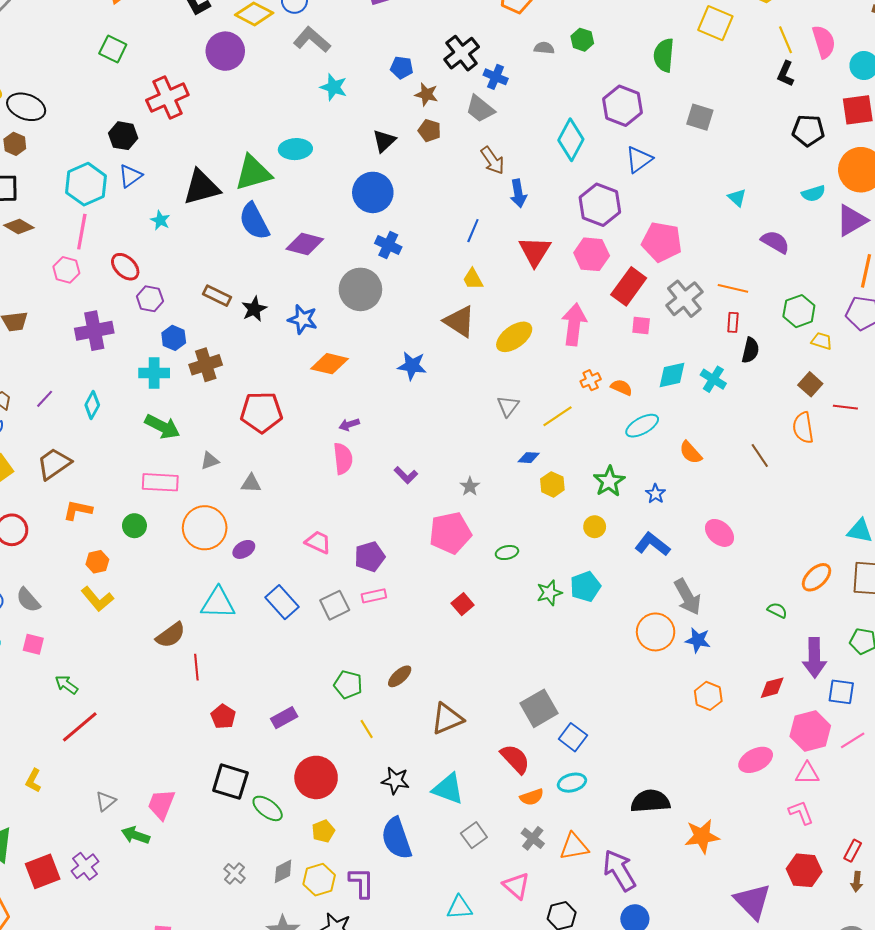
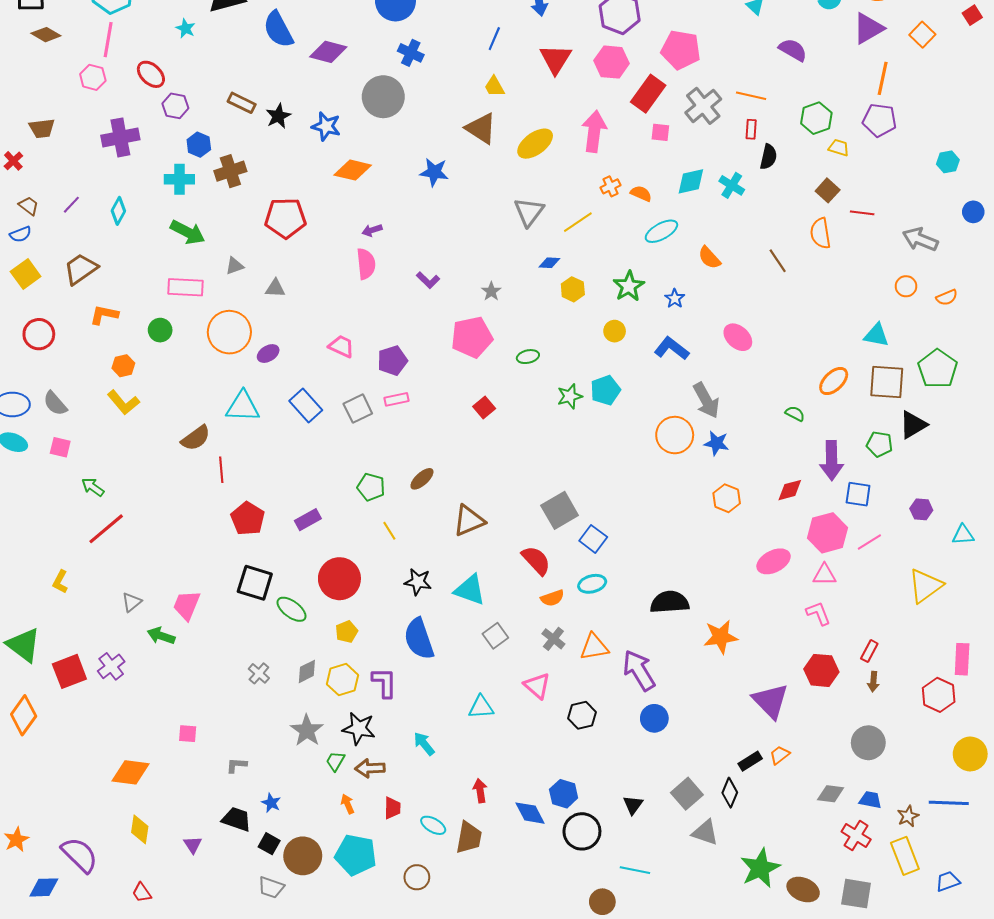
gray triangle: (508, 406) -> (529, 212), size x1.4
red pentagon: (223, 717) -> (248, 519), size x1.4

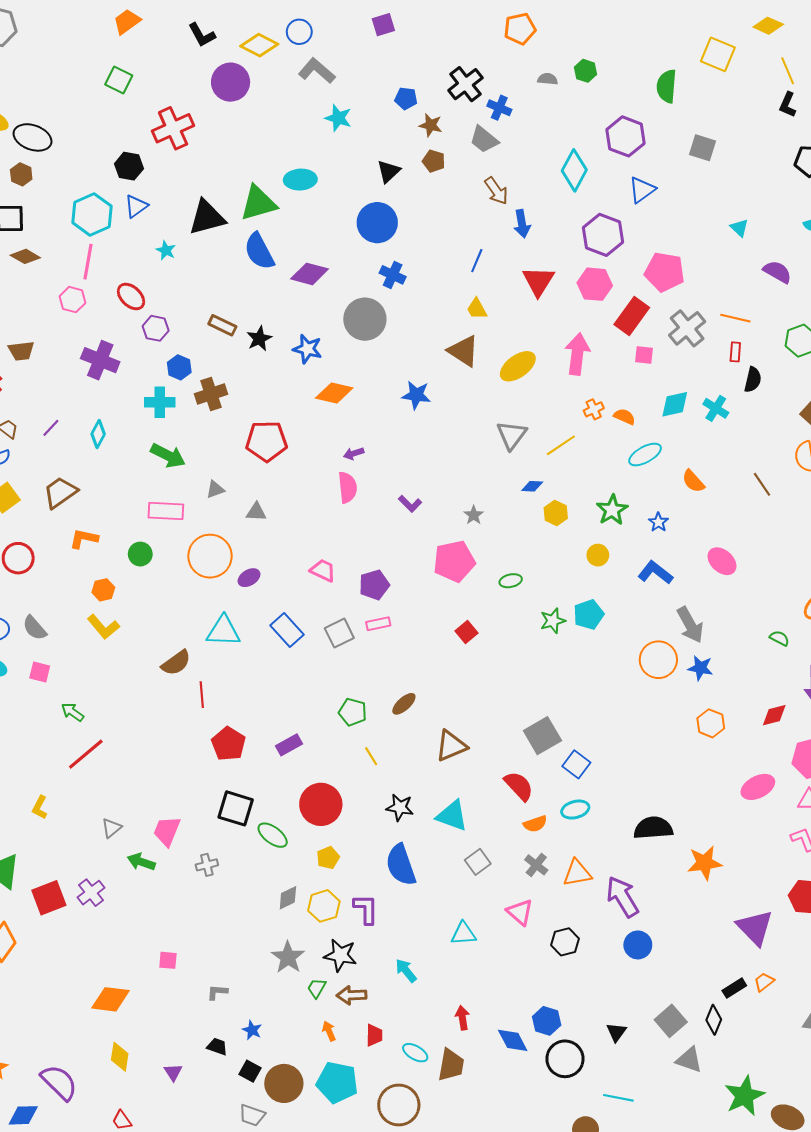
purple cross: (120, 137) -> (100, 360), turned 33
gray cross: (259, 673) -> (207, 865), moved, turned 35
black trapezoid: (237, 819) -> (217, 1047), size x0.7
brown circle: (417, 877) -> (399, 1105), size x1.6

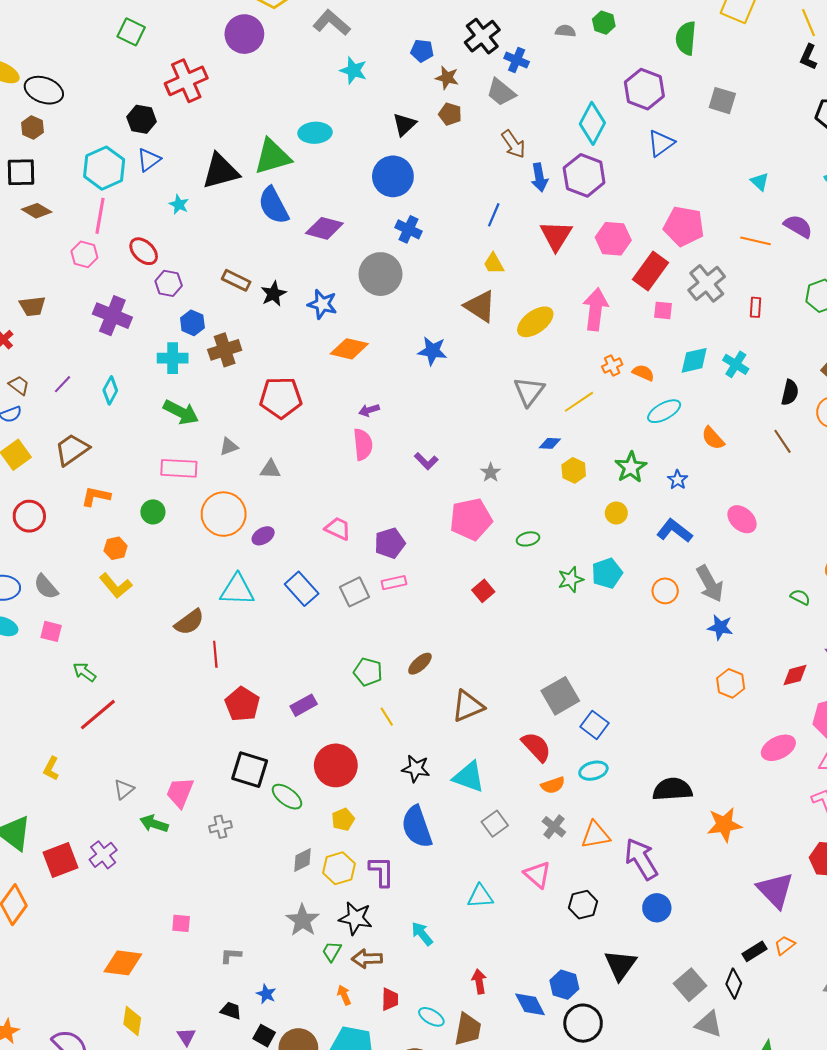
purple hexagon: (603, 235) -> (584, 175), moved
orange line: (735, 318) -> (756, 241), moved
black semicircle: (753, 380) -> (790, 392), moved
orange circle: (658, 660) -> (665, 591), moved, size x0.7
black triangle: (616, 1032) -> (620, 965), moved, size x1.6

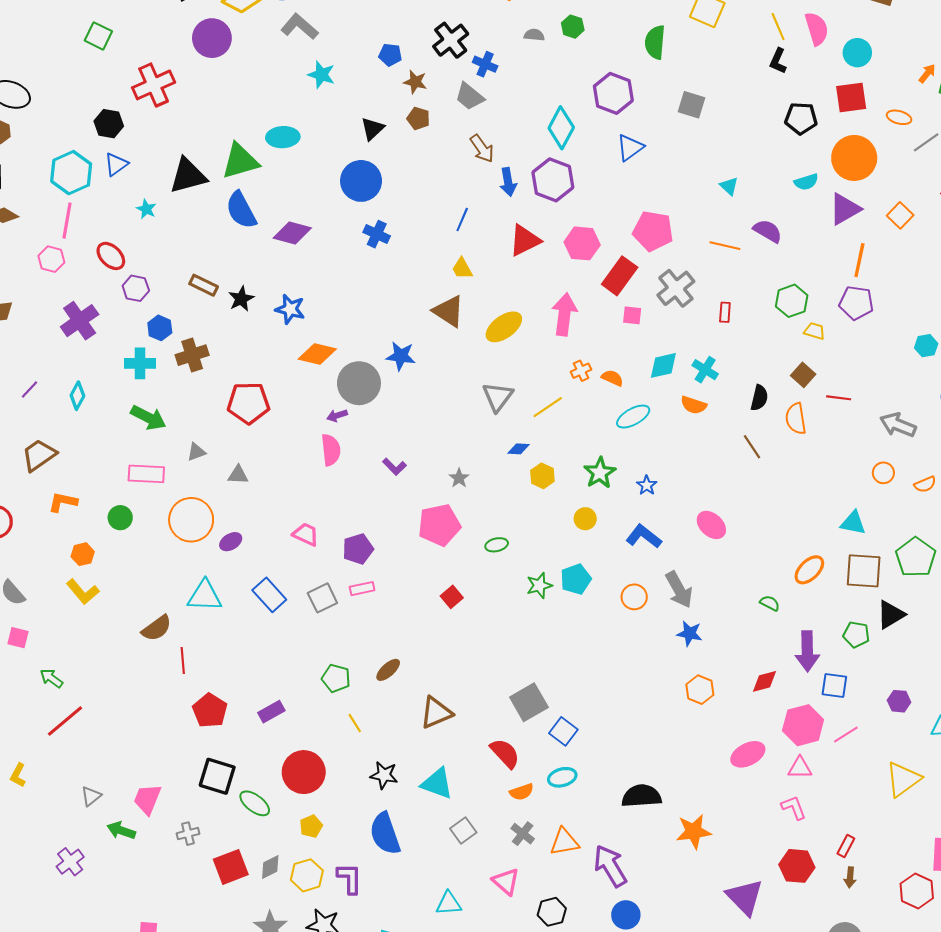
red triangle: (556, 236) -> (525, 240), turned 32
gray circle: (380, 274) -> (359, 383), moved
purple cross: (112, 316) -> (80, 321), turned 33
orange semicircle: (713, 438) -> (694, 405), moved, turned -30
red square: (60, 860) -> (231, 867), moved

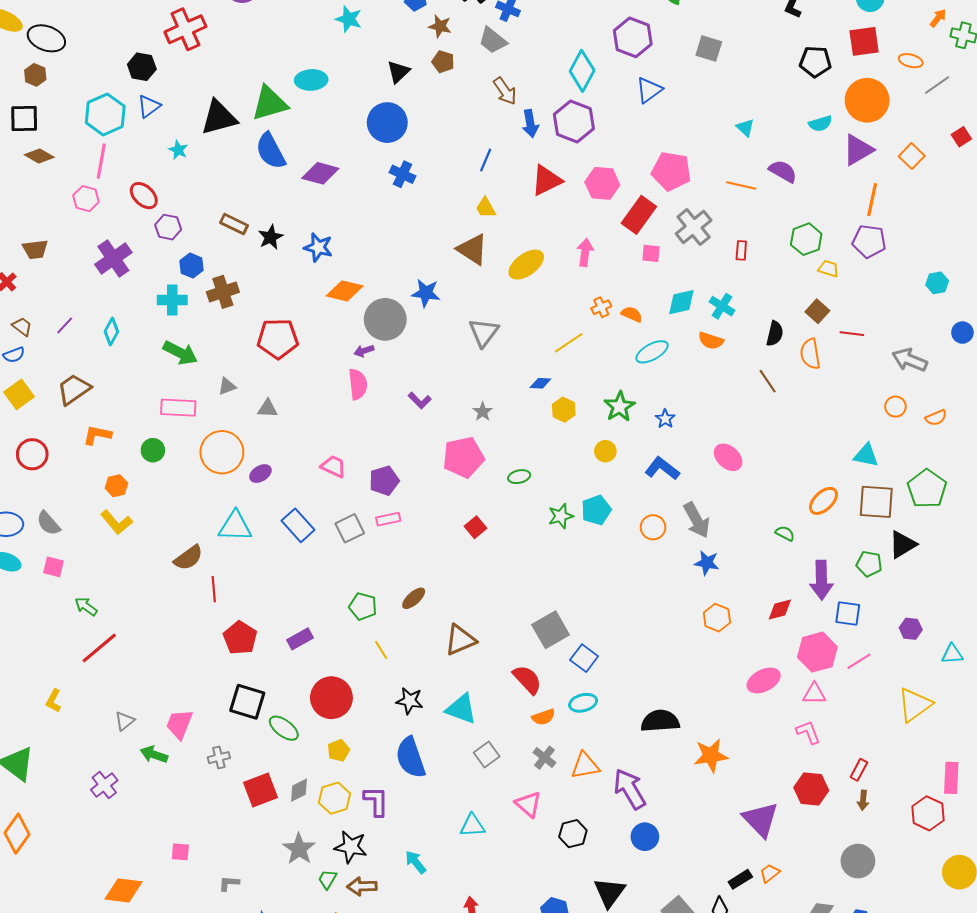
pink arrow: (564, 314) -> (585, 252), size x0.7
gray triangle: (498, 397) -> (484, 333), moved

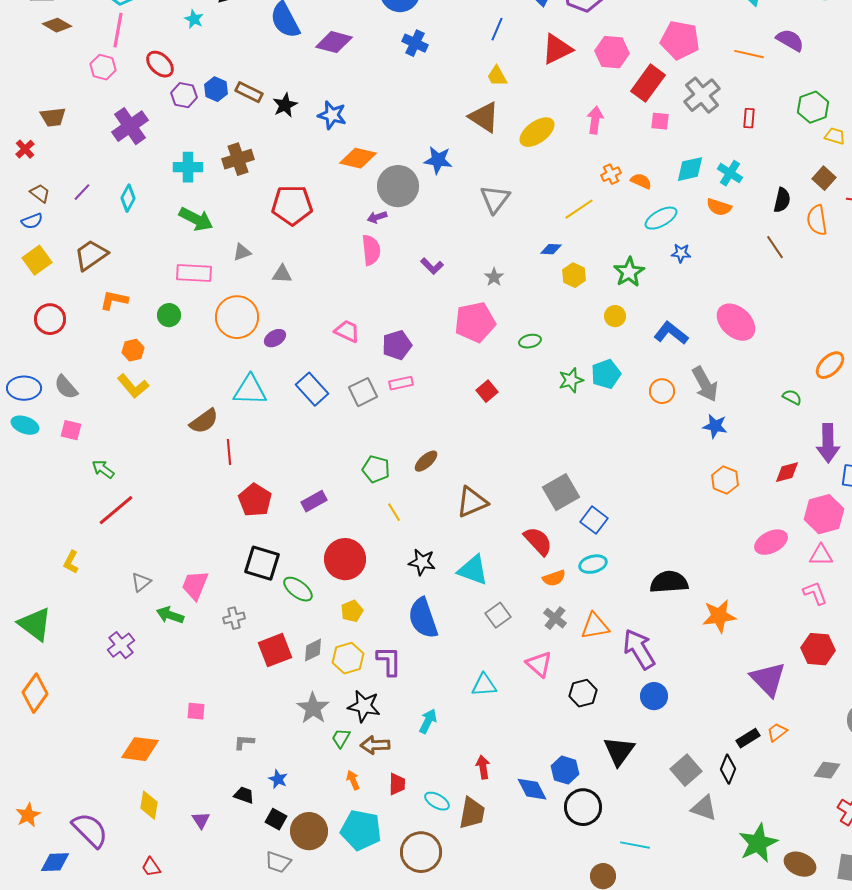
blue hexagon: (191, 266) -> (216, 89), moved
blue star: (665, 419) -> (681, 253), moved, turned -30
pink ellipse: (728, 457) -> (736, 322), size x1.4
cyan arrow: (416, 862) -> (428, 721), turned 65

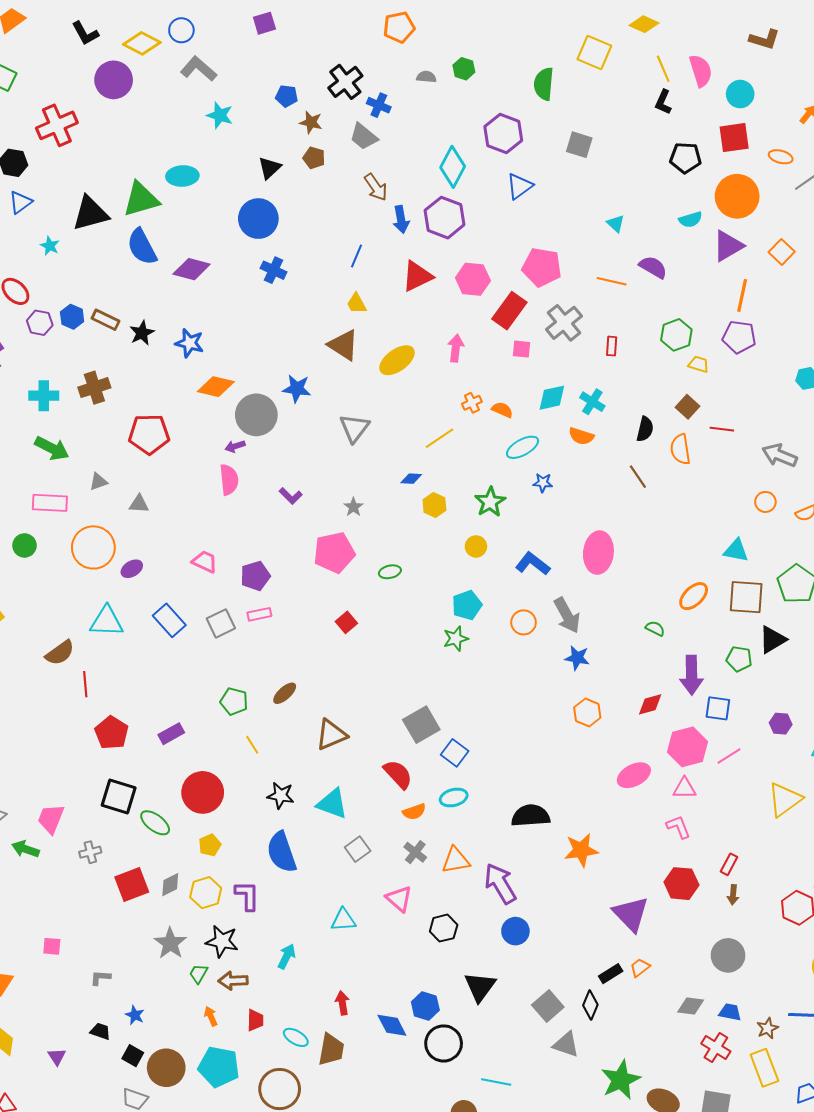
pink ellipse: (736, 322) -> (598, 553), turned 54
green star: (571, 380) -> (456, 639), moved

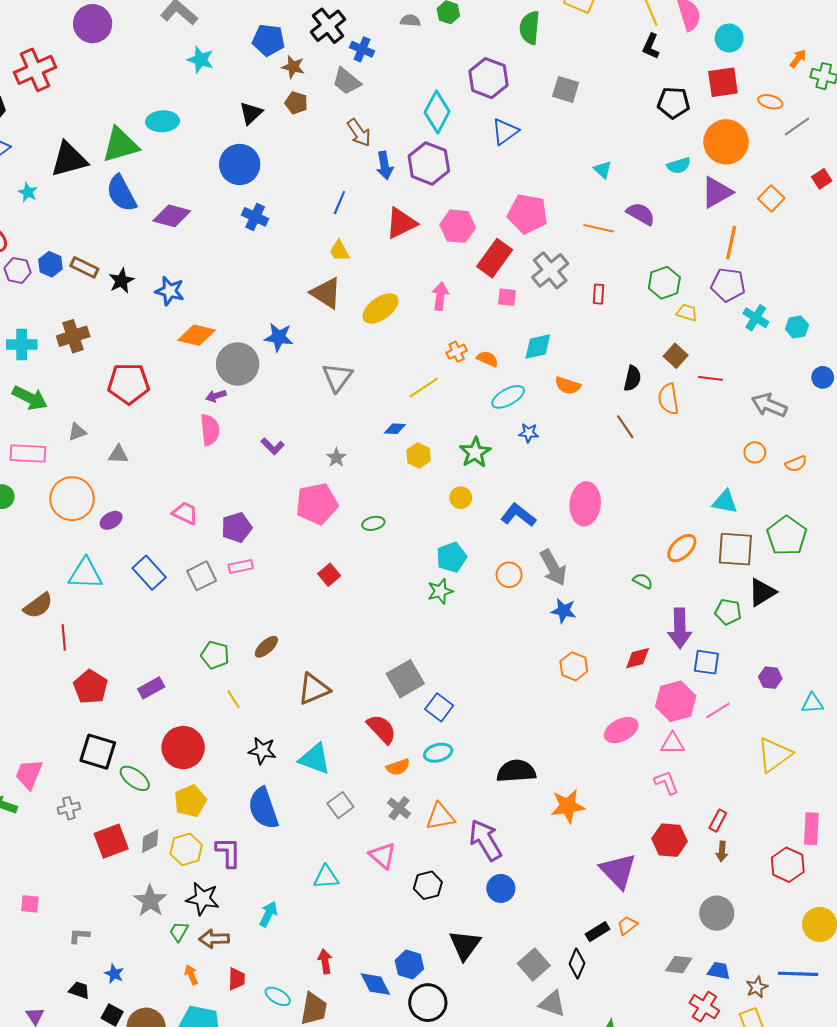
blue pentagon: (287, 96) -> (268, 40), size x1.4
cyan cross: (592, 402) -> (756, 318), moved
yellow pentagon: (210, 845) -> (190, 801), size x1.4

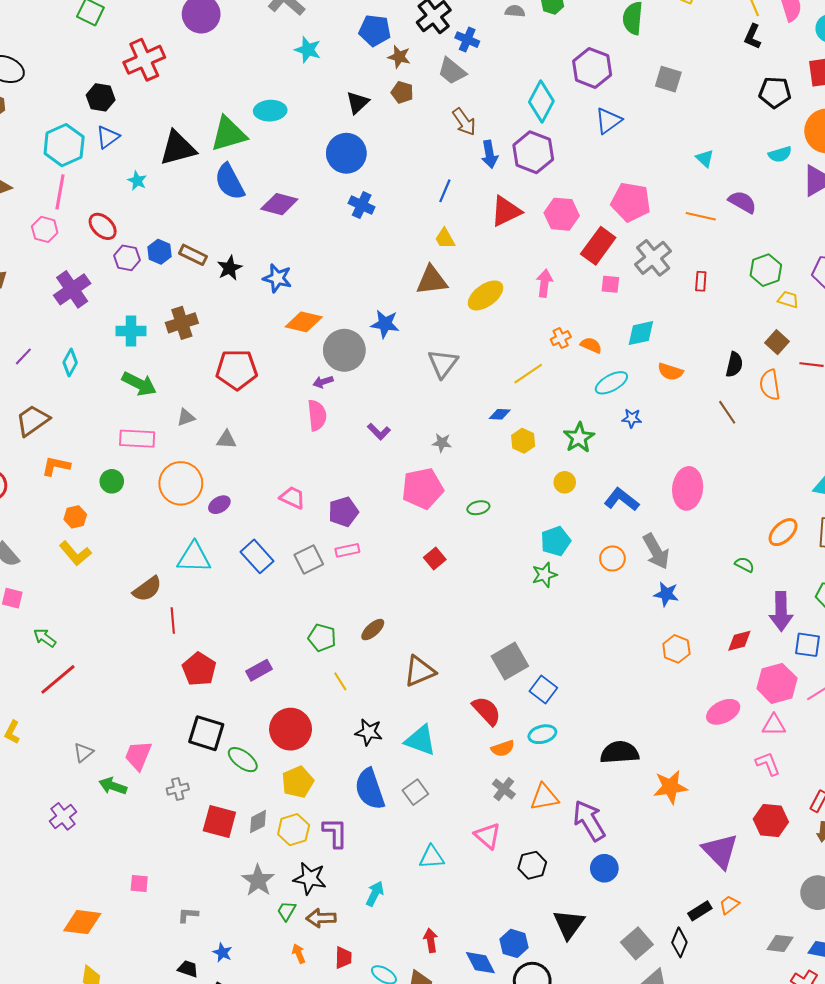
brown triangle: (326, 293) -> (432, 280), turned -40
gray star: (336, 458) -> (442, 443), turned -30
gray square: (340, 805) -> (415, 792), moved
red square: (111, 841) -> (219, 822), turned 36

